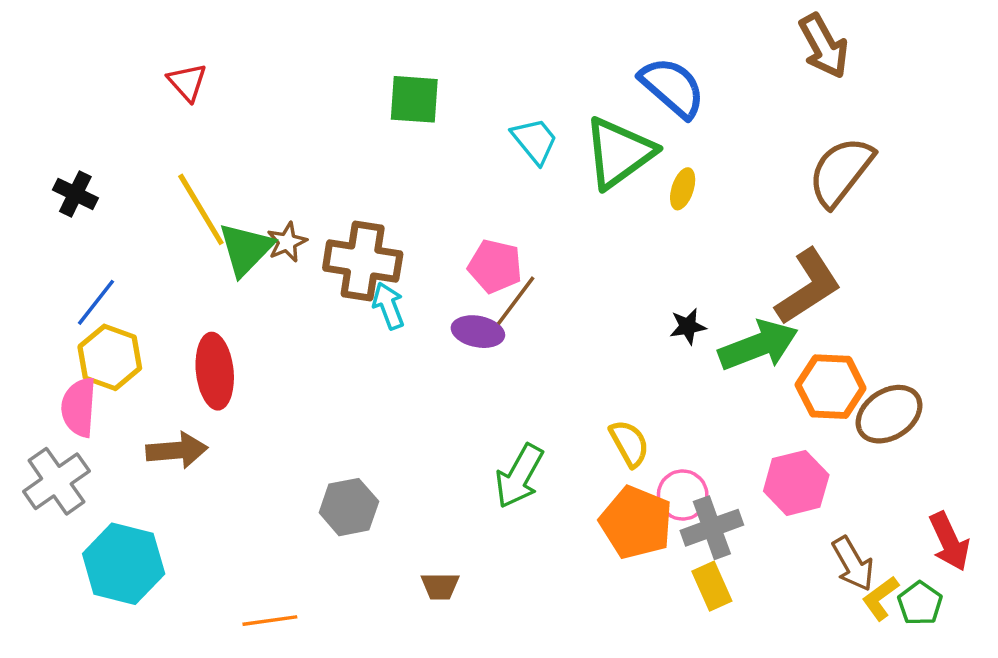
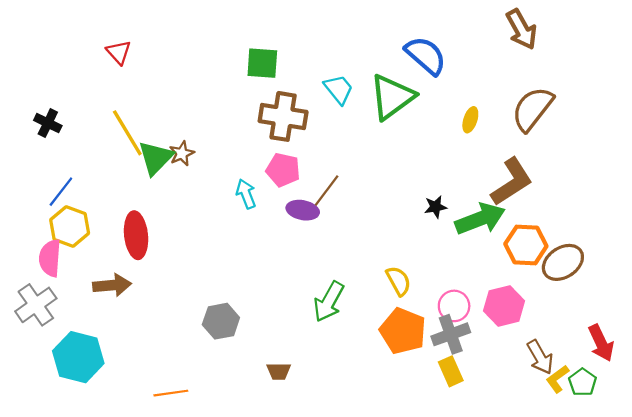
yellow ellipse: (683, 189) -> (470, 120), moved
brown cross: (363, 261) -> (283, 116), moved
pink pentagon: (495, 266) -> (283, 170), moved
pink circle: (683, 495) -> (454, 306), moved

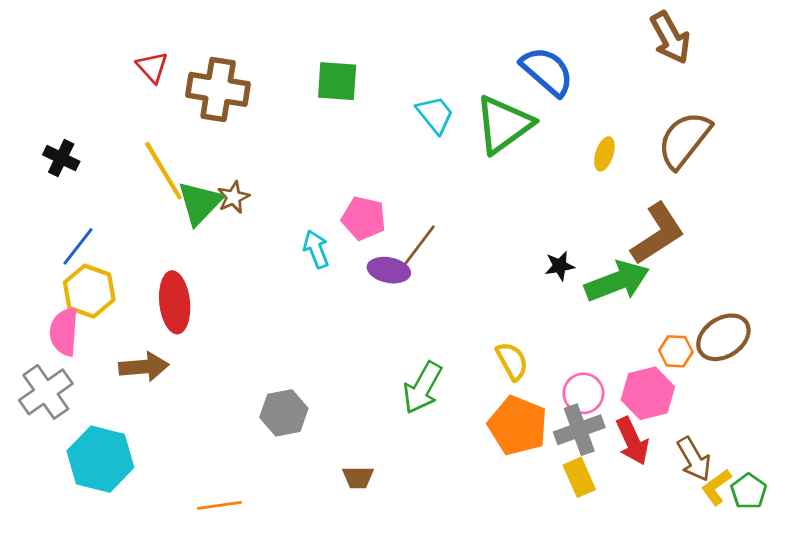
brown cross: (283, 116) -> (218, 89), moved
orange hexagon: (526, 245) -> (676, 351), moved, size x0.6
red arrow: (601, 343) -> (632, 441), moved

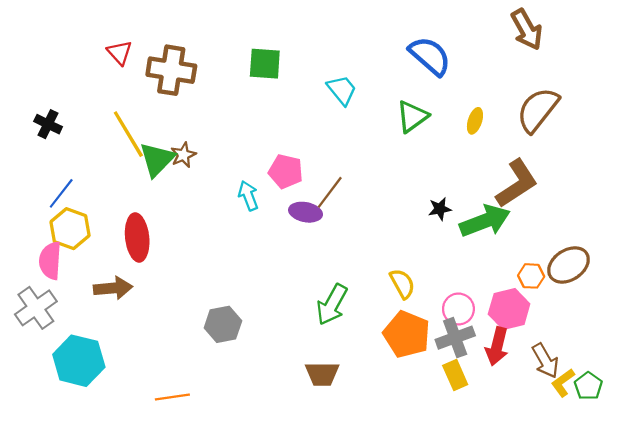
green triangle: (504, 124) -> (412, 116), moved, size x0.7
red arrow: (632, 441) -> (497, 346), turned 39
brown trapezoid: (358, 477) -> (322, 374), moved, size x1.4

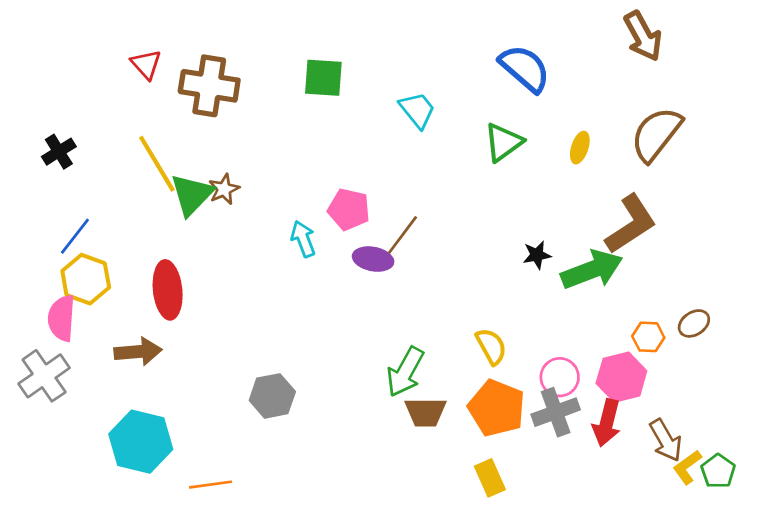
black cross: (48, 124) -> (59, 152), turned 32
brown ellipse: (569, 265) -> (694, 323), size x0.6
cyan hexagon: (79, 361) -> (141, 442), moved
brown trapezoid: (322, 374) -> (425, 412), moved
yellow rectangle: (455, 375) -> (490, 478), moved

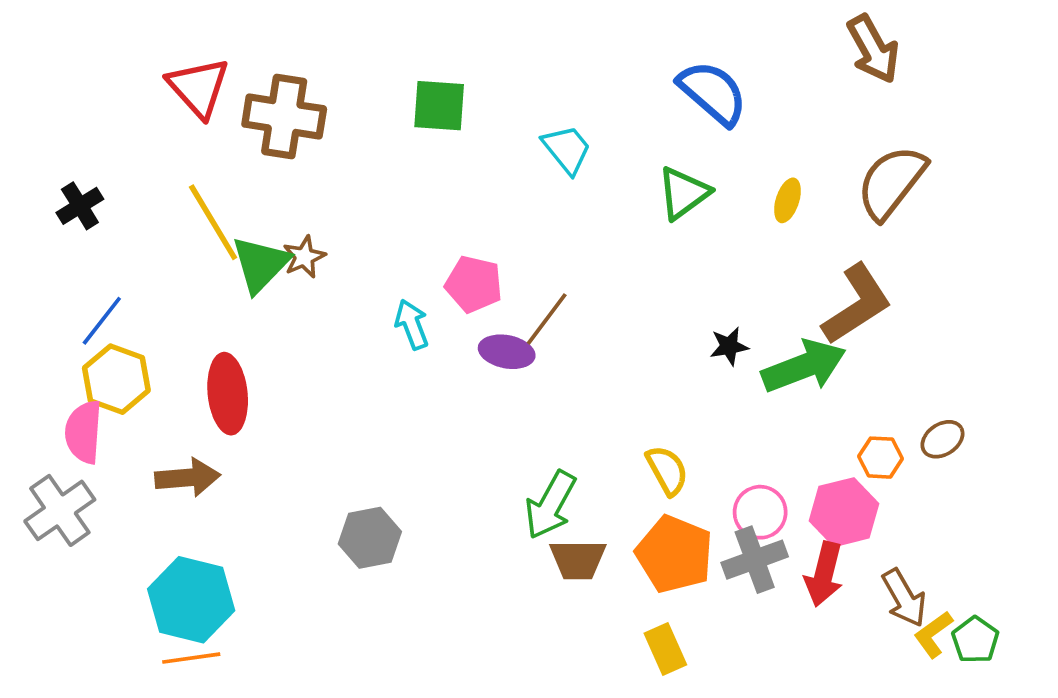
red triangle: (146, 64) -> (198, 87), size x1.5
orange line: (211, 485) -> (191, 658), moved

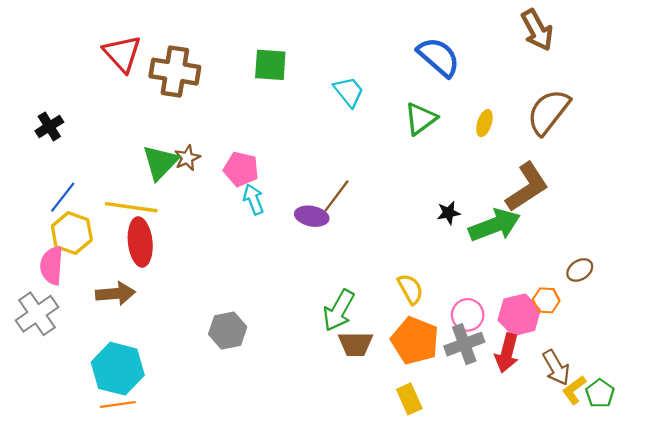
yellow line: (213, 222) -> (131, 207), moved, turned -51
pink pentagon: (474, 284) -> (241, 169), moved
orange hexagon: (880, 458) -> (546, 300), moved

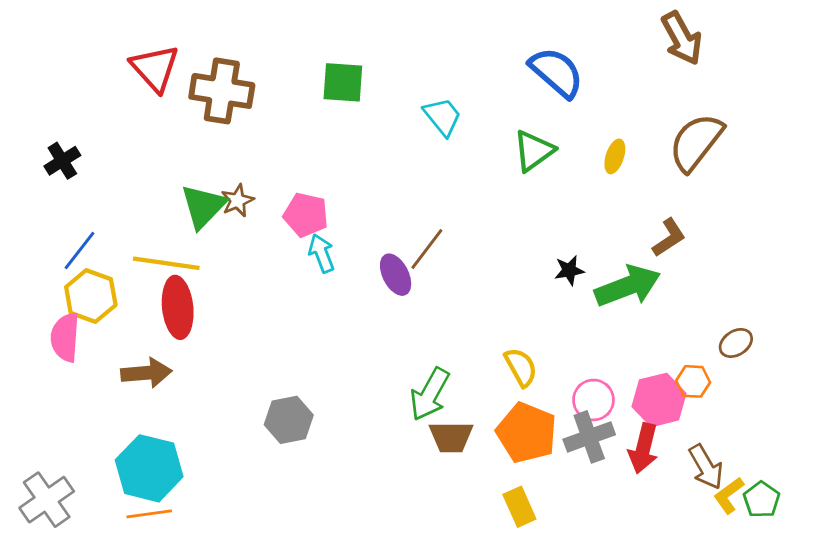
brown L-shape: (527, 187) -> (669, 238), size x0.6
purple ellipse: (312, 216) -> (396, 275), turned 52
gray cross: (37, 314) -> (47, 500), moved

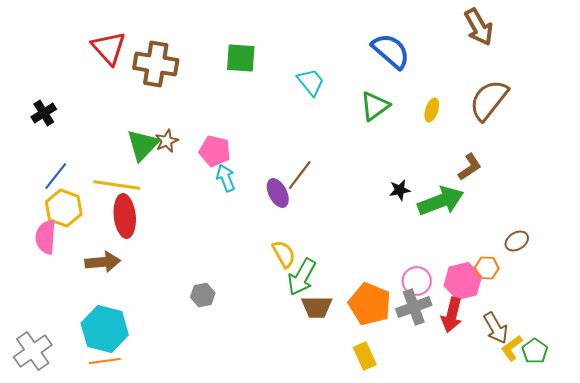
yellow semicircle: (521, 367) -> (284, 254), moved
gray hexagon: (289, 420) -> (203, 295), size x0.7

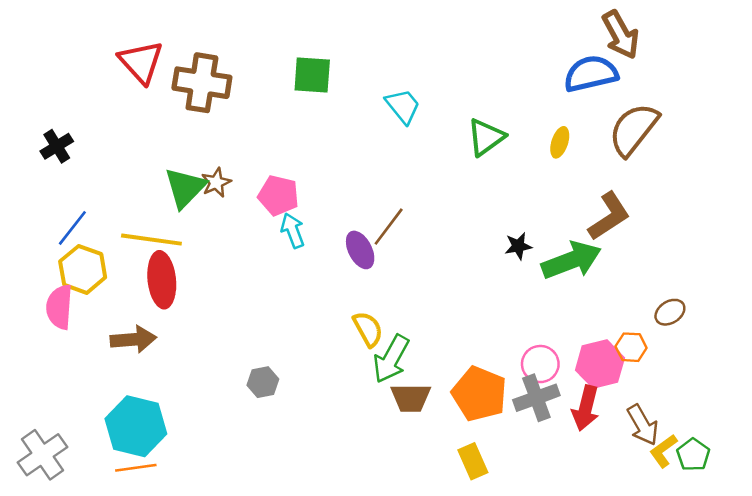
blue semicircle: (391, 51) -> (591, 74), moved, turned -54
brown L-shape: (470, 167) -> (609, 216), size x1.4

